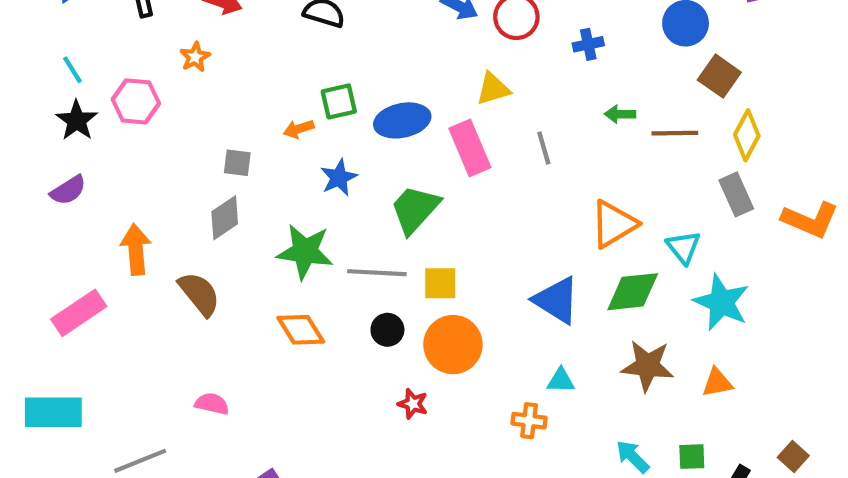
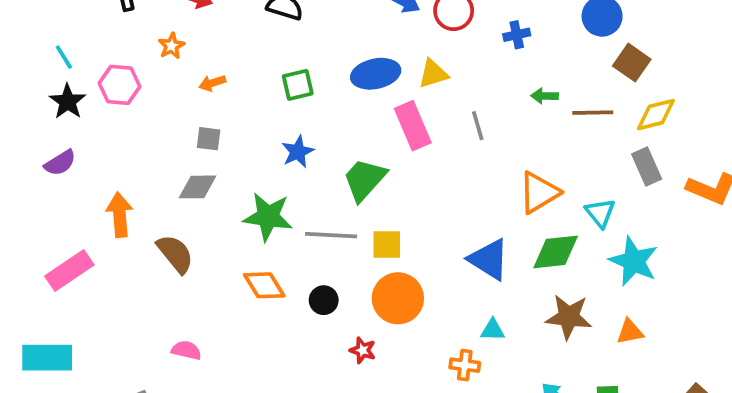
blue ellipse: (402, 120) -> (376, 74), moved
orange arrow: (299, 129) -> (212, 83), moved
yellow diamond: (747, 135) -> (656, 115), turned 48
gray diamond: (225, 218) -> (197, 187), turned 33
black circle: (387, 330) -> (324, 300), moved

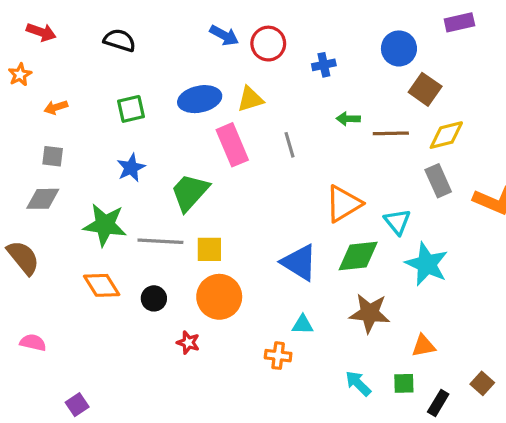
orange triangle: (630, 332) -> (423, 346), moved

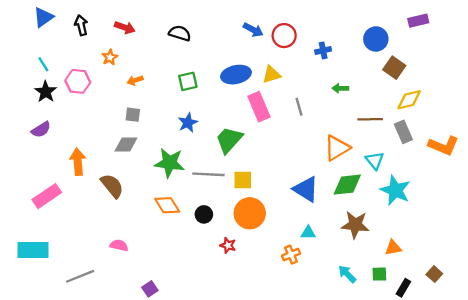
brown line: (391, 133) -> (370, 119), moved
orange cross: (278, 356) -> (291, 255), turned -30

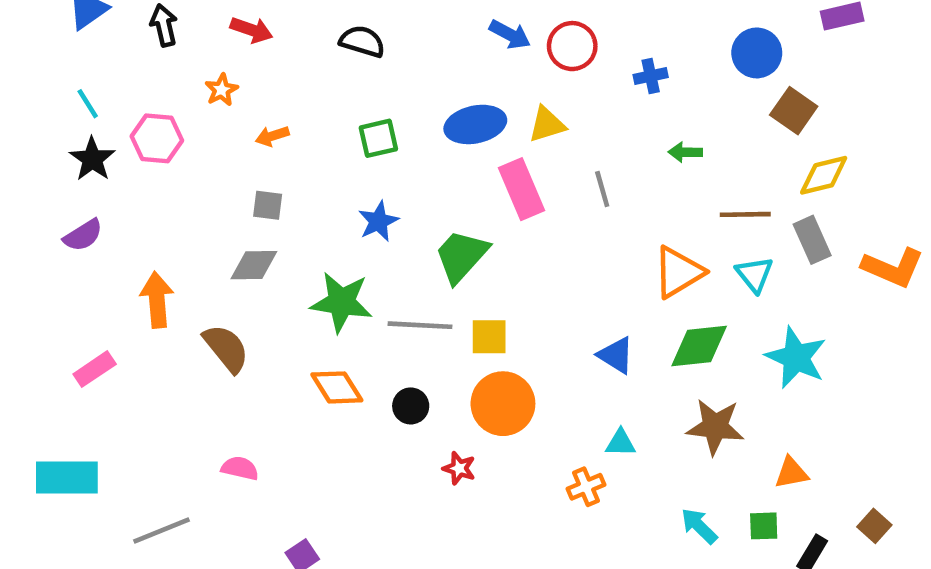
cyan triangle: (375, 161) -> (754, 274), moved
blue triangle: (306, 189) -> (616, 355), size x0.7
pink rectangle: (47, 196) -> (95, 369), size x0.7

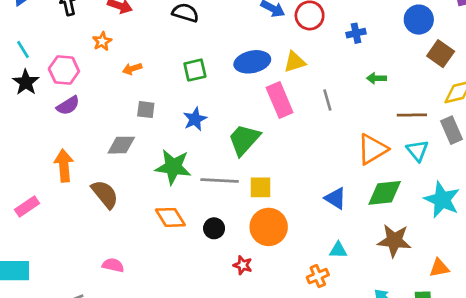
gray square: (268, 205) -> (146, 110), moved
purple semicircle: (83, 235) -> (68, 105), moved

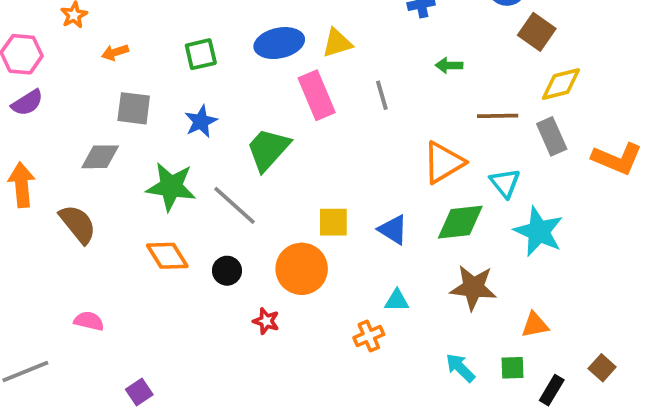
gray square: (146, 110) -> (134, 108), size x1.4
cyan triangle: (417, 151) -> (505, 183), moved
gray line: (220, 181) -> (234, 205), turned 39
yellow square: (260, 187) -> (333, 222), moved

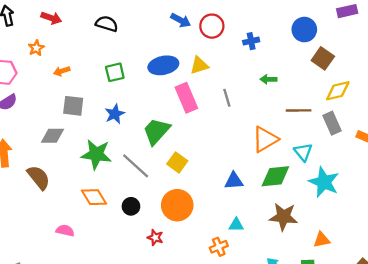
yellow square: (333, 222) -> (177, 162), moved, turned 36
blue triangle: (393, 230) -> (234, 181), turned -36
pink semicircle: (89, 321) -> (65, 231), moved

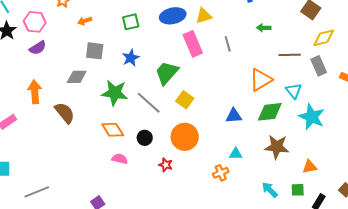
pink semicircle: (65, 231) -> (120, 159), moved

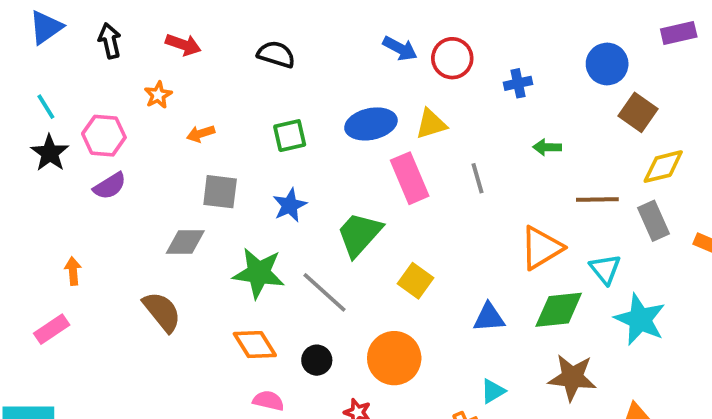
orange arrow: (35, 92) -> (73, 271), moved, size x0.6
yellow square: (185, 100) -> (415, 281), moved
cyan triangle: (236, 154) -> (493, 391), turned -32

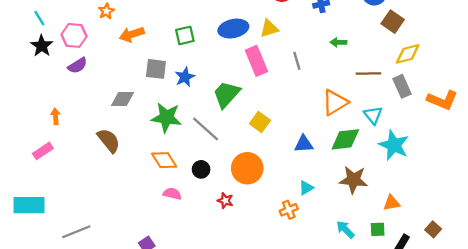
orange arrow: (201, 134) -> (132, 34), size x1.5
gray square: (220, 192) -> (156, 69), moved

